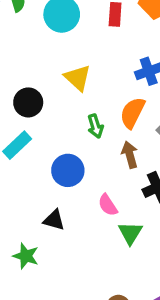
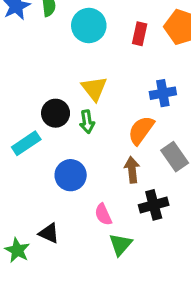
black circle: (28, 102) -> (56, 113), moved
green arrow: (95, 126) -> (87, 122), moved
black triangle: (54, 220) -> (49, 233), moved

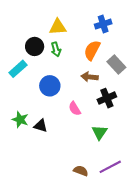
yellow triangle: (94, 88) -> (58, 27), turned -48
brown arrow: (132, 170) -> (90, 77), turned -70
green triangle: (120, 244) -> (100, 132), moved
green star: (17, 250) -> (20, 120), moved

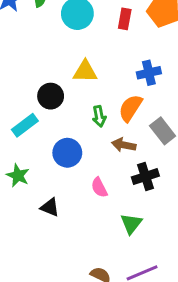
green arrow: (56, 49) -> (99, 116), moved
green star: (20, 120) -> (18, 176), moved

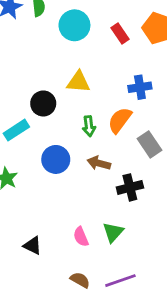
red rectangle: (125, 19) -> (120, 34), turned -48
brown arrow: (124, 145) -> (99, 163), moved
pink semicircle: (99, 187) -> (81, 237), moved
black triangle: (50, 207) -> (32, 246), moved

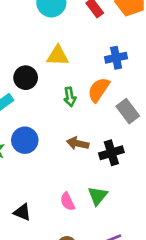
blue circle: (56, 159) -> (25, 140), moved
brown arrow: (99, 163) -> (78, 143), moved

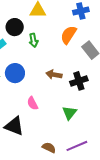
green arrow: (70, 97) -> (33, 40), moved
pink semicircle: (68, 202) -> (33, 103), moved
black triangle: (22, 212) -> (14, 126), size x1.5

